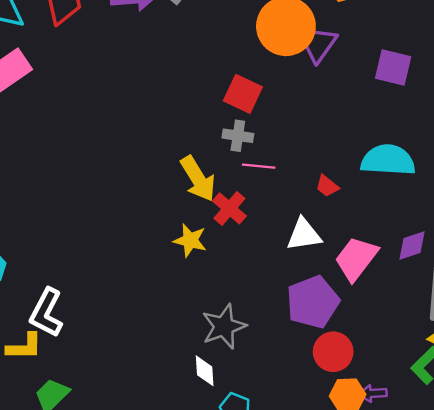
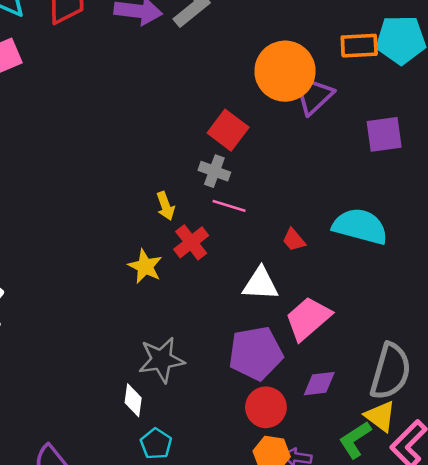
purple square: (393, 68) -> (384, 134), turned -33
yellow arrow: (198, 179) -> (166, 206), size x0.6
purple diamond: (412, 246) -> (319, 384), moved

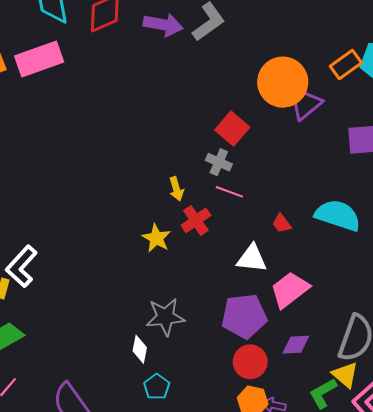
orange rectangle: (359, 46) -> (346, 64), turned -36

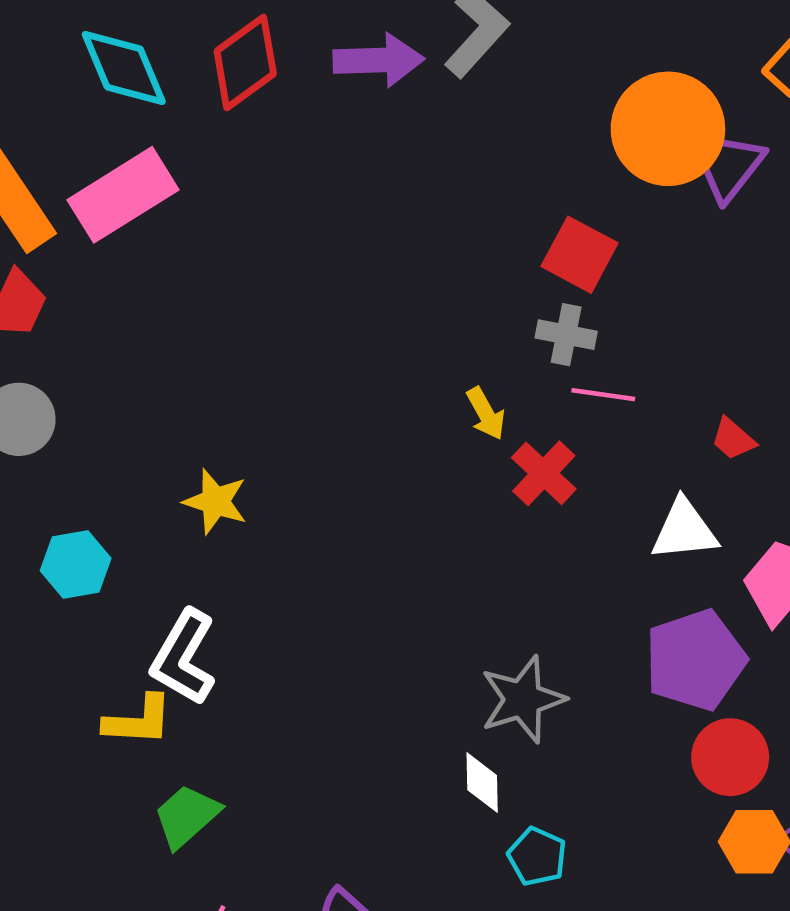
yellow star: (156, 238) -> (215, 502), moved

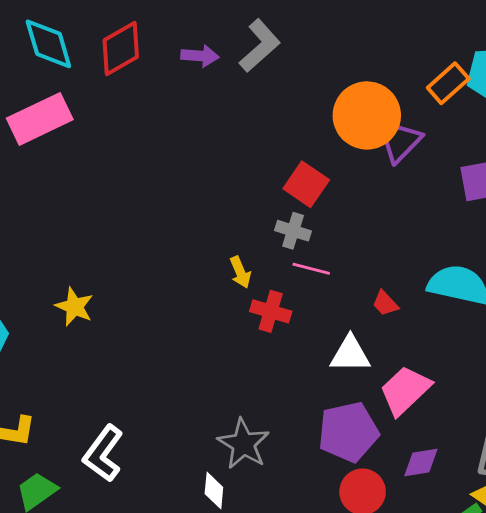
purple arrow: (379, 60) -> (200, 56), size x0.7
red cross: (544, 473) -> (271, 311), turned -33
white L-shape: (184, 657) -> (103, 454), moved
gray star: (523, 699) -> (243, 444), turned -30

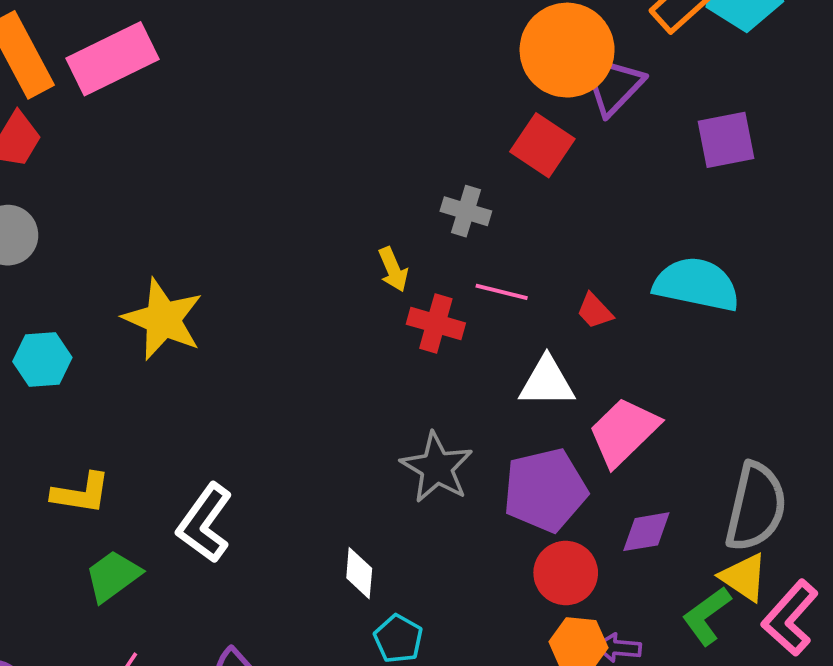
red square: (306, 184) -> (542, 145), moved
pink line: (311, 269) -> (502, 292), moved
yellow star: (74, 307) -> (163, 319), size x1.5
gray star: (243, 444) -> (437, 467), moved

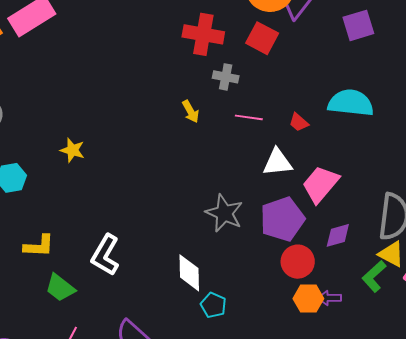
yellow star: (163, 319) -> (72, 150), size x0.6
red cross: (436, 324) -> (203, 34), moved, size x1.4
white diamond: (359, 573) -> (189, 273), size x1.4
green trapezoid: (113, 576) -> (60, 288), turned -100

